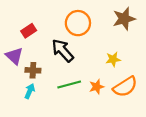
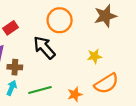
green line: (69, 85) -> (40, 90), moved
orange star: (97, 87) -> (75, 94), moved

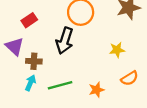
black arrow: (44, 47) -> (65, 41), turned -120
orange semicircle: (106, 83) -> (130, 78), size x0.7

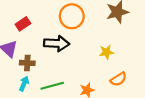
black arrow: (65, 41) -> (57, 43), turned -105

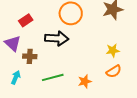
yellow star: (106, 52) -> (113, 50), moved
cyan arrow: (24, 84) -> (16, 77), moved

